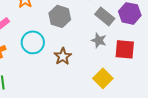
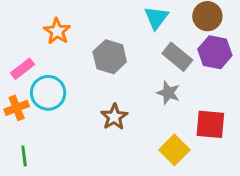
cyan circle: (33, 42) -> (48, 93), moved
red square: (125, 49) -> (210, 124), moved

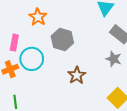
gray hexagon: (110, 57) -> (62, 39), moved
pink rectangle: (23, 69) -> (14, 43), turned -42

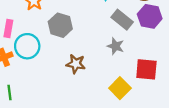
brown star: (77, 75) -> (76, 64), turned -30

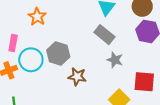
gray rectangle: (122, 20) -> (104, 35), moved
gray hexagon: (60, 25) -> (58, 53), moved

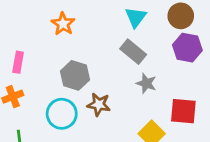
orange star: (37, 17) -> (63, 24), moved
cyan circle: (31, 60) -> (62, 114), moved

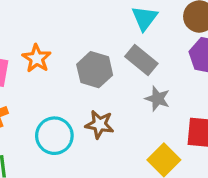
orange star: (63, 24) -> (37, 58), moved
gray hexagon: (75, 75) -> (95, 70), moved

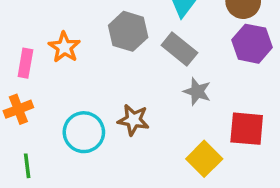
gray hexagon: (95, 70) -> (128, 31), moved

